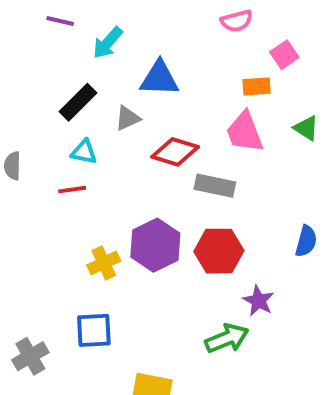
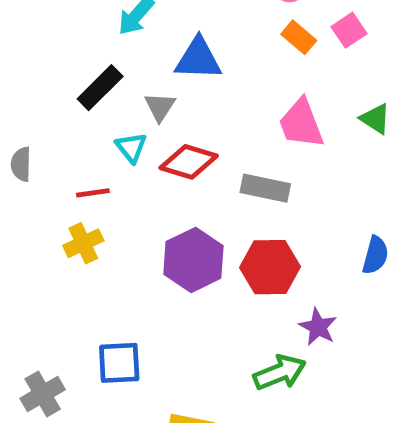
orange rectangle: (257, 86) -> (299, 37), moved, turned 44
gray triangle: (128, 118) -> (160, 107), turned -32
cyan triangle: (84, 152) -> (131, 147), moved, turned 40
red diamond: (175, 152) -> (189, 162), moved
yellow cross: (104, 263) -> (83, 243), moved

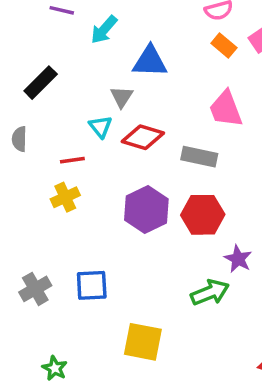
black rectangle: (100, 88) -> (41, 83), moved
gray cross: (43, 394) -> (35, 289), moved

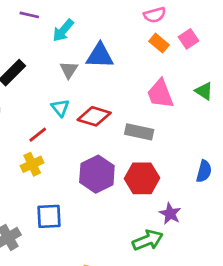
gray triangle: (122, 97) -> (69, 70), moved
red line: (72, 160) -> (38, 135), turned -30
blue square: (92, 285) -> (49, 216), moved

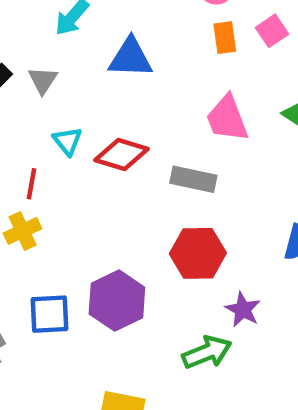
orange rectangle: (159, 43) -> (225, 38), turned 42
gray triangle: (69, 70) -> (43, 80), moved
red line: (38, 135) -> (32, 184), turned -42
purple hexagon: (97, 174) -> (117, 301), moved

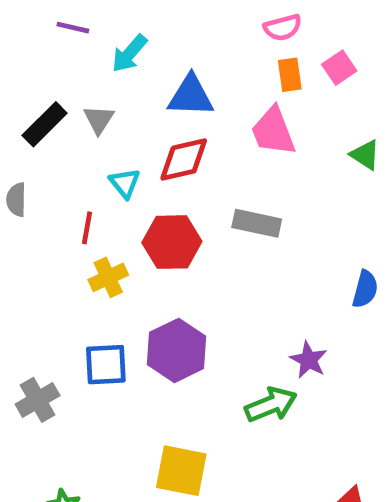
pink trapezoid: (227, 119) -> (273, 131), moved
red diamond: (121, 154) -> (184, 160), moved, turned -30
yellow cross: (23, 231) -> (108, 277), moved
red hexagon: (198, 253) -> (172, 242), moved

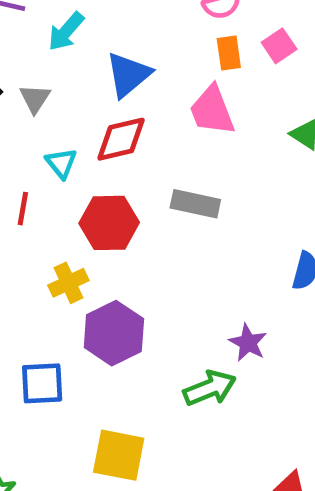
blue triangle: (191, 96) -> (128, 75), turned -42
yellow cross: (108, 277) -> (68, 283), moved
blue square: (106, 365) -> (42, 383), moved

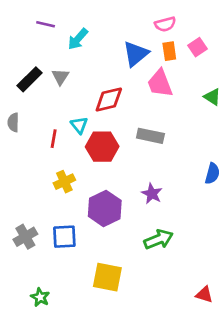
blue triangle: (128, 75) -> (136, 54), moved
cyan triangle: (61, 163) -> (79, 125), moved
yellow cross: (68, 283) -> (64, 182), moved
purple star: (248, 343) -> (152, 194), moved

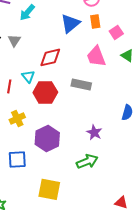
pink square: (198, 47) -> (116, 32), moved
pink trapezoid: (160, 83) -> (96, 56), moved
purple star: (152, 194) -> (94, 132), moved

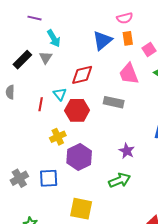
cyan arrow: (27, 12) -> (54, 38), moved, turned -72
yellow cross: (17, 118) -> (58, 137), moved

